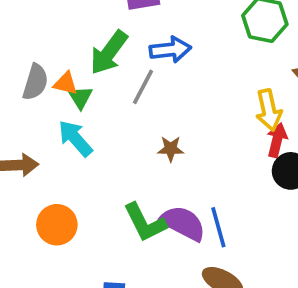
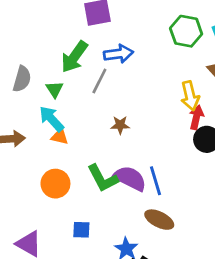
orange triangle: (66, 83) -> (60, 136), moved
orange circle: (57, 225) -> (55, 184), moved

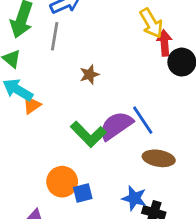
orange triangle: (60, 136) -> (32, 105), turned -30
purple semicircle: (130, 178) -> (116, 126), turned -44
orange circle: (55, 184) -> (62, 182), moved

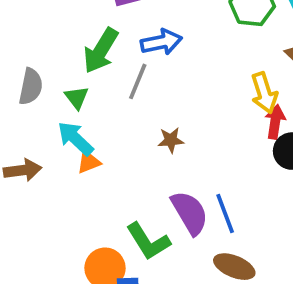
purple semicircle: (116, 126) -> (190, 213), turned 81
green L-shape: (88, 134) -> (148, 241), moved

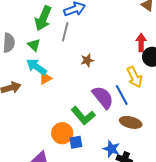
yellow arrow: (264, 93) -> (134, 77), moved

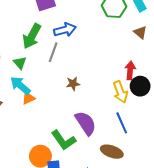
yellow arrow: (134, 77) -> (120, 92), moved
blue line: (122, 95) -> (122, 123), moved

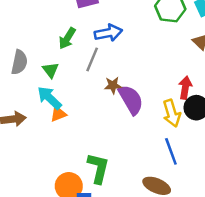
green arrow: (32, 36) -> (67, 38), size x0.7
brown star: (73, 84) -> (113, 85), moved
purple semicircle: (86, 123) -> (131, 100), moved
green L-shape: (64, 140) -> (98, 168), turned -135

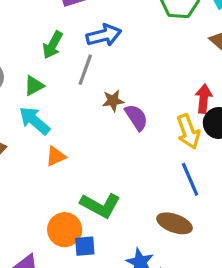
green triangle: (51, 70) -> (34, 86), turned 42
purple semicircle: (131, 100) -> (136, 117), size x0.7
orange triangle: (58, 114) -> (56, 156), moved
green L-shape: (98, 168) -> (100, 205), turned 108

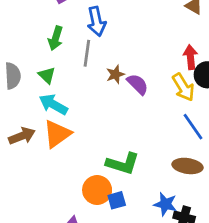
blue arrow: (104, 35) -> (96, 21), turned 104
green triangle: (34, 86) -> (47, 75), turned -36
orange triangle: (56, 156) -> (57, 134), moved, size x1.6

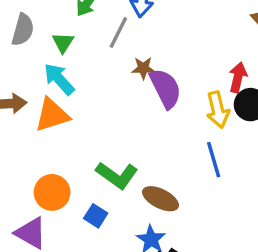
purple semicircle: (138, 84) -> (165, 88), size x1.4
brown ellipse: (188, 166) -> (161, 199), moved
orange circle: (97, 190) -> (52, 192), moved
blue square: (117, 200) -> (96, 216), turned 30

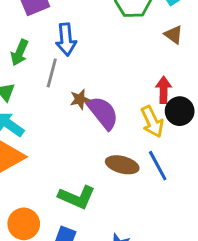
brown ellipse: (161, 199) -> (122, 165), moved

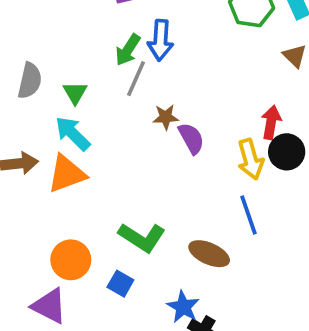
green arrow: (19, 53) -> (128, 50), moved
purple semicircle: (103, 113) -> (191, 138), size x0.7
brown ellipse: (122, 165) -> (209, 254), moved

